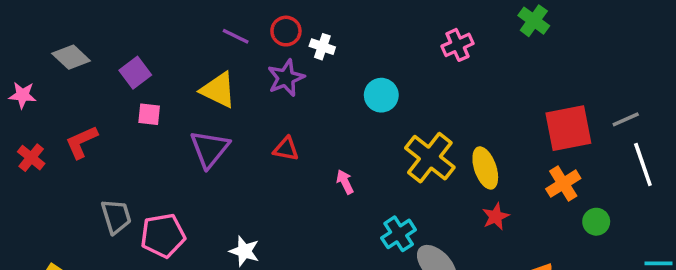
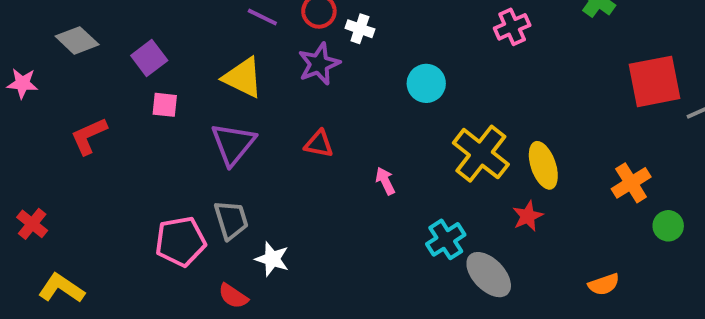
red square: (568, 128) -> (655, 81), moved
red cross: (31, 158) -> (32, 224), moved
gray trapezoid: (116, 216) -> (231, 220), moved
red star: (496, 216) -> (528, 216), moved

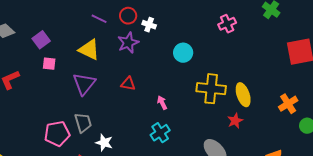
yellow cross: (481, 154) -> (211, 89), turned -32
cyan cross: (446, 239) -> (160, 133), moved

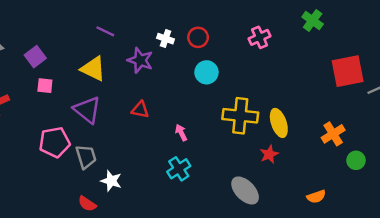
red circle: (128, 16) -> (198, 37), moved
purple star: (128, 43) -> (140, 60), turned -30
purple triangle: (84, 84) -> (87, 110), turned -30
pink pentagon: (57, 134) -> (55, 142), moved

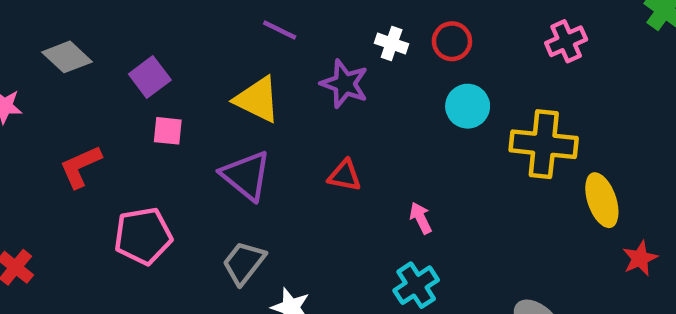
yellow cross: (240, 116) -> (544, 144), moved
pink pentagon: (55, 142) -> (143, 236), moved
red star: (269, 154) -> (640, 258), moved
gray trapezoid: (86, 157) -> (244, 263), turned -125

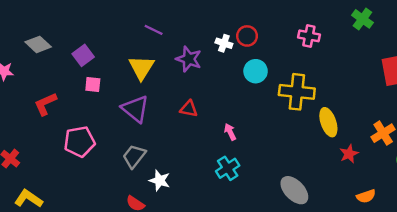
pink cross: (566, 41) -> (309, 36), turned 35
white cross: (392, 43) -> (224, 43), moved
yellow triangle: (257, 99) -> (141, 68), turned 36

